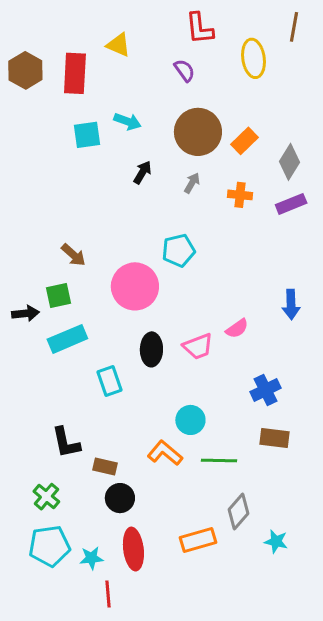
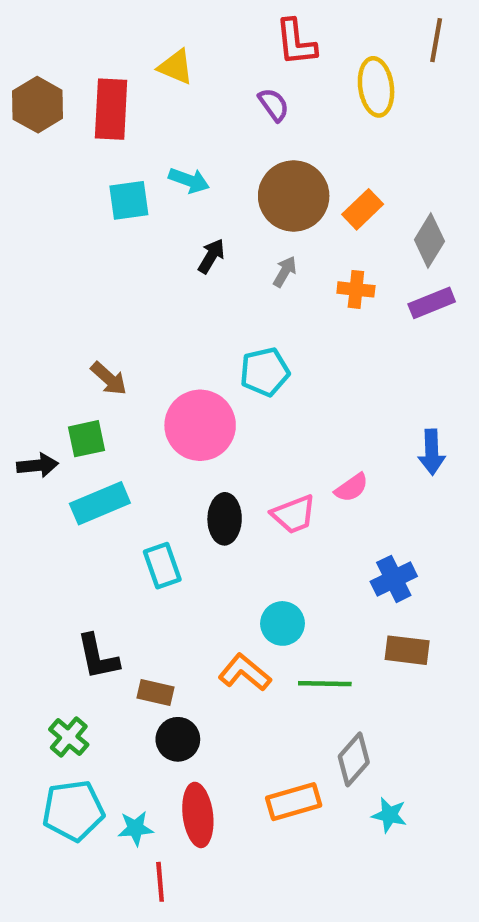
cyan star: (276, 542) -> (389, 815), moved

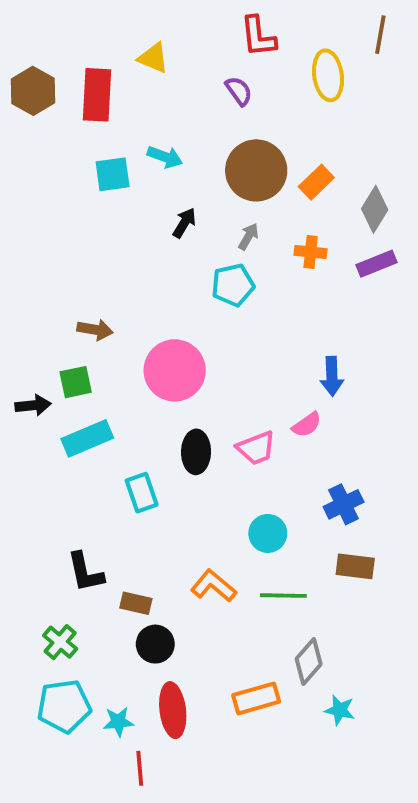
cyan pentagon: (265, 372) -> (233, 285), moved
brown arrow: (109, 379) -> (95, 330), turned -32
blue arrow: (432, 452) -> (332, 376), moved
cyan circle: (282, 623) -> (268, 533), moved

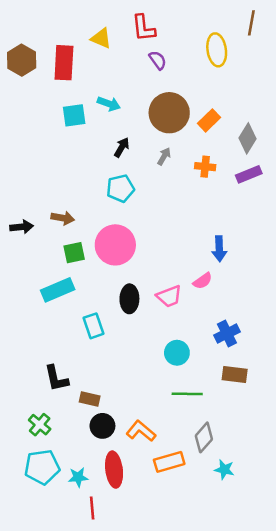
red L-shape: (258, 37) -> (144, 28), moved
cyan pentagon: (233, 285) -> (120, 188), moved
green square: (76, 382) -> (74, 253), moved
black arrow: (33, 405) -> (22, 227), moved
orange L-shape: (213, 586) -> (141, 431), moved

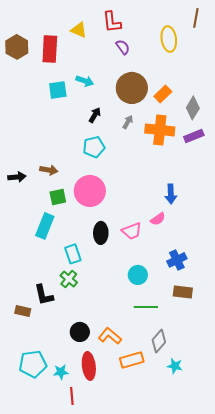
orange cross: (205, 167) -> (160, 130), size x1.8
cyan rectangle: (58, 290) -> (45, 226), turned -45
brown rectangle: (90, 399) -> (23, 311), moved
green cross: (40, 425) -> (69, 279), moved

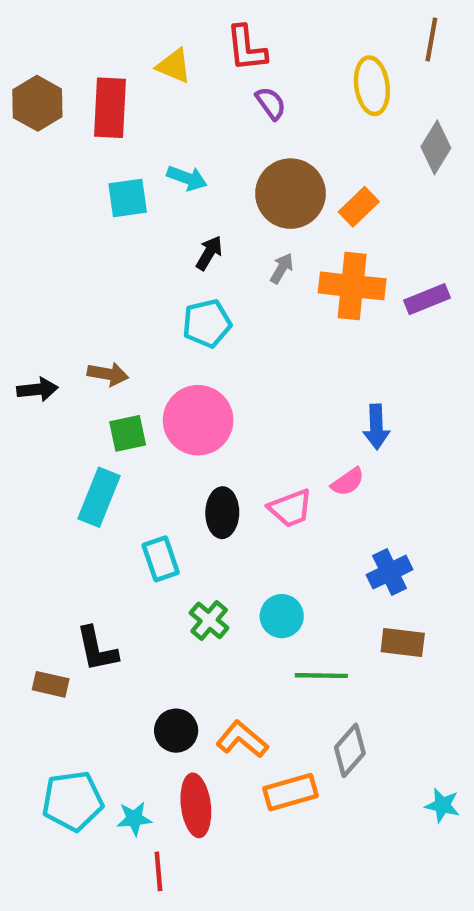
gray diamond: (193, 108) -> (436, 147), moved
cyan circle: (138, 275) -> (282, 616), moved
green cross: (69, 279) -> (209, 620), moved
cyan star: (175, 366) -> (442, 805), moved

